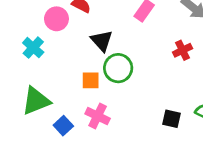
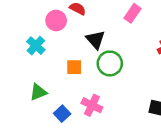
orange square: (91, 80) -> (74, 67), moved
green triangle: (36, 101) -> (38, 92), size x0.7

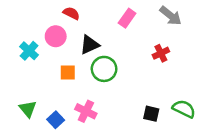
pink circle: (56, 20) -> (56, 36), moved
black triangle: (95, 40) -> (90, 45), turned 48
green triangle: (38, 92) -> (28, 109), moved, turned -48

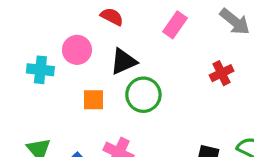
red semicircle: (71, 13) -> (112, 17), moved
cyan cross: (29, 51) -> (40, 70), turned -36

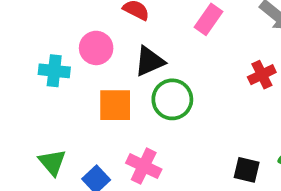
orange square: (94, 100) -> (115, 105), size x1.4

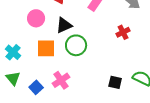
cyan cross: (54, 71) -> (13, 52), moved, turned 35
pink cross: (144, 166) -> (61, 80), turned 30

